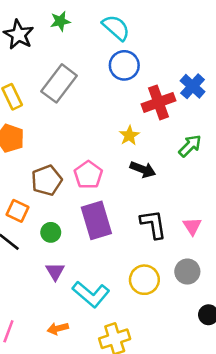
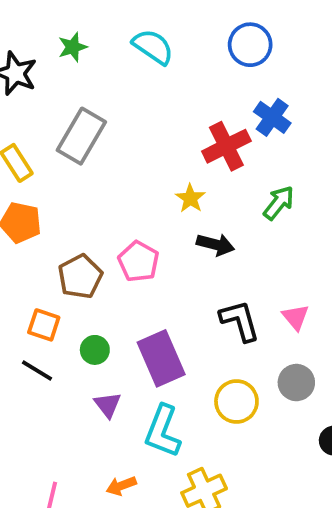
blue circle: (124, 65) -> (250, 45), moved
purple rectangle: (96, 220) -> (161, 358), moved
cyan L-shape: (91, 294) -> (163, 431), turned 78

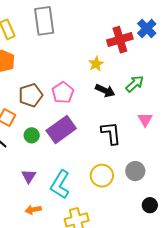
gray rectangle: (81, 136) -> (44, 21), turned -48
green arrow: (279, 203) -> (135, 84), moved
pink triangle: (296, 317) -> (145, 120), moved
purple rectangle: (161, 358) -> (61, 129), moved, turned 68
purple triangle: (108, 405) -> (29, 176), moved

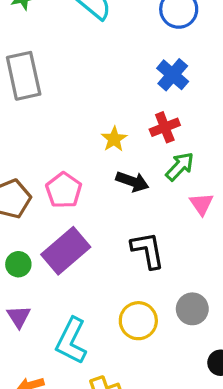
blue cross: (147, 28) -> (173, 75), moved
red cross: (120, 40) -> (165, 127), moved, size x0.7
pink triangle: (145, 120) -> (201, 204), moved
purple triangle: (29, 176) -> (19, 317), moved

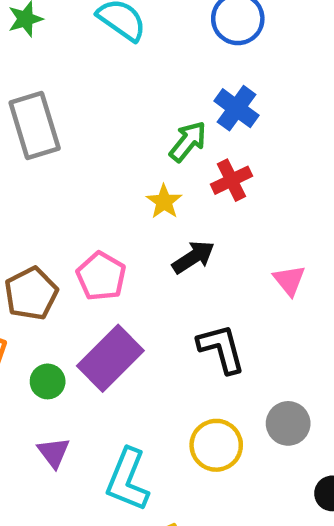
green arrow: (180, 166) -> (188, 141), moved
black arrow: (132, 182) -> (193, 257), turned -48

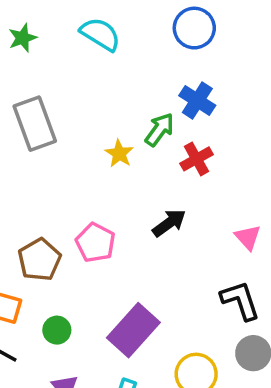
yellow star: (164, 202) -> (119, 154), moved
black L-shape: (221, 349) -> (240, 300), moved
purple rectangle: (110, 358) -> (133, 330), moved

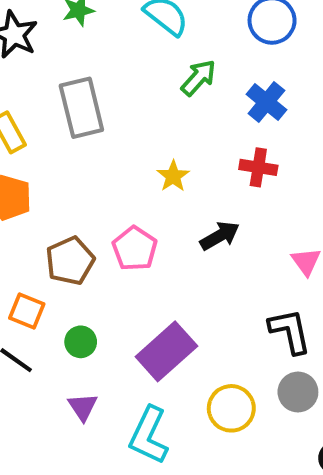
green arrow: (160, 130) -> (199, 78), moved
yellow star: (119, 154) -> (173, 176), moved
red cross: (197, 159) -> (258, 167), turned 32

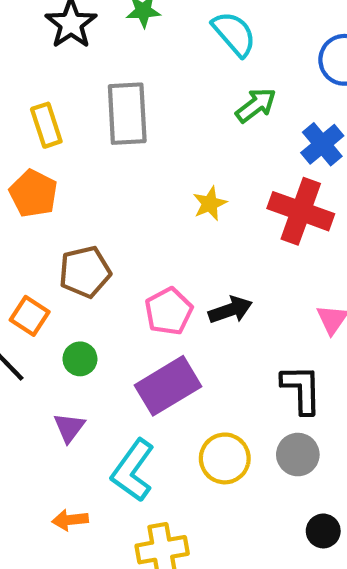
red cross: (258, 167) -> (301, 211), size x1.6
black arrow: (220, 236) -> (230, 310), moved
pink pentagon: (135, 249) -> (169, 311), moved

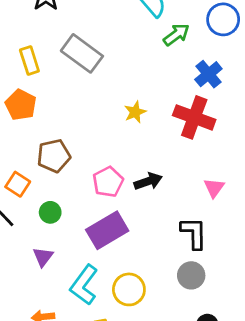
green arrow: (256, 105) -> (176, 35), moved
gray rectangle: (127, 114) -> (82, 53), turned -51
yellow circle: (225, 458) -> (129, 289), moved

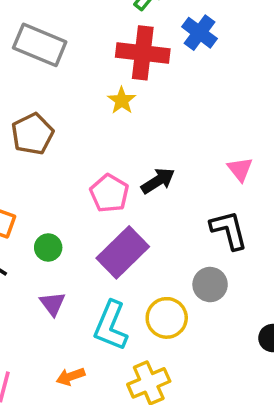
red cross: (194, 117) -> (143, 53), moved
brown pentagon: (54, 156) -> (32, 134), moved
gray circle: (191, 275) -> (210, 285), moved

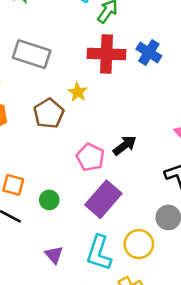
blue cross: (200, 33) -> (149, 53), moved
yellow star: (122, 100) -> (78, 92), moved
brown pentagon: (32, 134) -> (49, 113), moved
purple triangle: (53, 304) -> (54, 255), moved

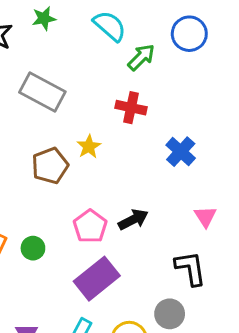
blue cross: (149, 53) -> (181, 152), moved
red cross: (106, 54) -> (131, 108), size x0.7
green circle: (49, 200) -> (33, 248), moved

